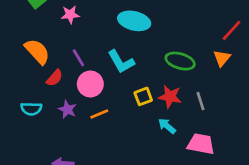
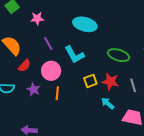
purple line: (78, 58) -> (48, 43), moved
orange line: (99, 114) -> (57, 93), turned -64

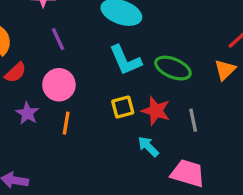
cyan L-shape: (74, 55) -> (125, 60), moved

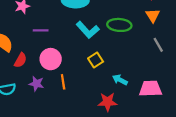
purple line: (58, 39) -> (41, 30), turned -48
red star: (156, 111) -> (108, 102), moved
gray line: (193, 120) -> (158, 45), moved

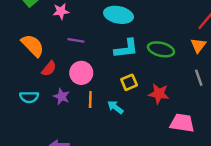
cyan L-shape: (88, 30) -> (126, 49), turned -65
cyan arrow: (120, 80) -> (115, 107), moved
red star: (108, 102) -> (159, 94), moved

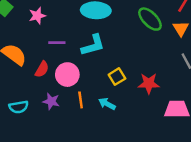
cyan L-shape: (126, 49) -> (93, 45), moved
green ellipse: (161, 49) -> (150, 19), moved, turned 40
red semicircle: (49, 69) -> (42, 69), moved

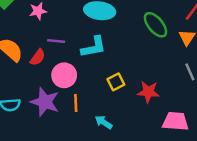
red semicircle: (42, 69) -> (38, 57), moved
purple star: (51, 101) -> (45, 102), size x1.6
cyan arrow: (107, 104) -> (104, 122), moved

